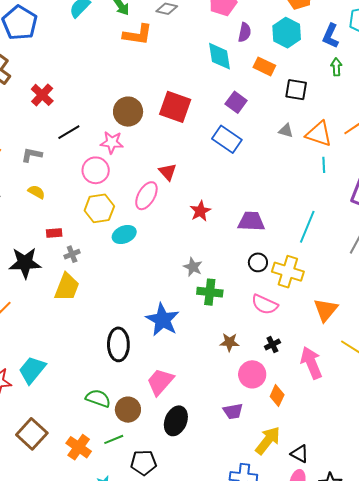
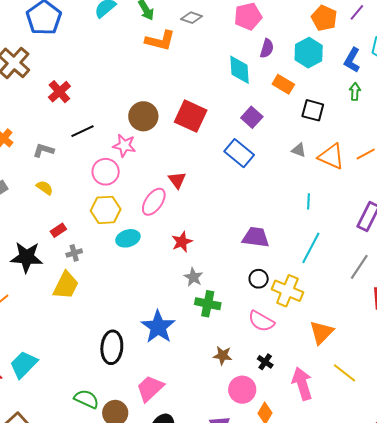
cyan line: (324, 165) -> (309, 201), moved
red star: (200, 211) -> (182, 242), moved
red rectangle: (54, 233) -> (58, 230), turned -35
black cross: (272, 345) -> (265, 362), turned -35

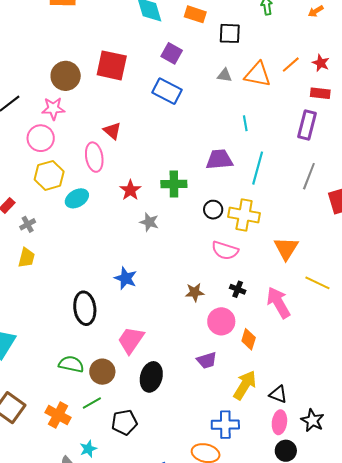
pink ellipse: (154, 202) -> (94, 157), turned -32
purple trapezoid: (256, 237) -> (219, 159), moved
yellow trapezoid: (66, 285) -> (26, 258), size x0.7
green cross: (208, 304) -> (174, 184), moved
blue star: (158, 327) -> (126, 278), size x0.7

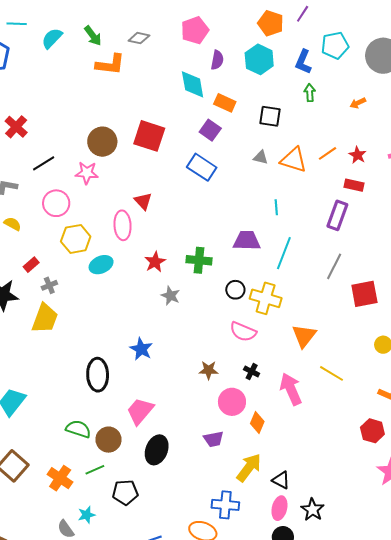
orange rectangle: (195, 14) -> (225, 103), moved
pink circle: (41, 138) -> (56, 203), moved
yellow trapezoid: (26, 258) -> (45, 318), size x1.5

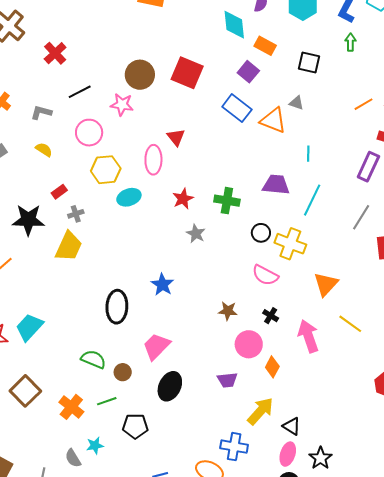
orange triangle: (294, 160) -> (273, 120), moved
brown circle: (108, 440) -> (123, 372), size x0.7

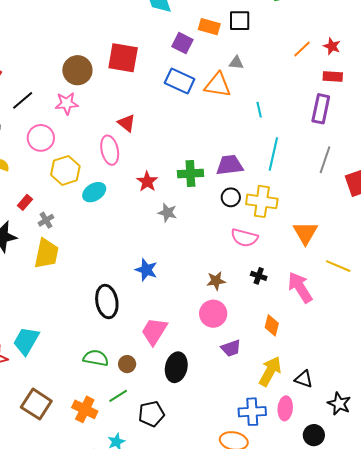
orange rectangle: (265, 46) -> (209, 27), moved
purple trapezoid: (276, 185) -> (230, 165), moved
pink circle: (249, 344) -> (213, 314), moved
pink ellipse: (288, 454) -> (285, 408), moved

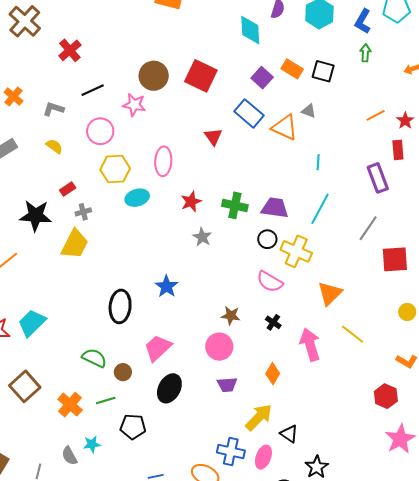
red rectangle: (333, 76) -> (398, 150), turned 66
purple rectangle: (321, 109) -> (378, 178), turned -48
red triangle: (127, 123) -> (213, 137), moved

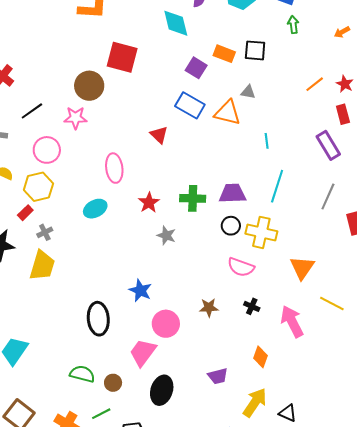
red square: (201, 76) -> (122, 57), moved
yellow hexagon: (115, 169) -> (38, 187), moved
pink circle: (219, 347) -> (166, 324), moved

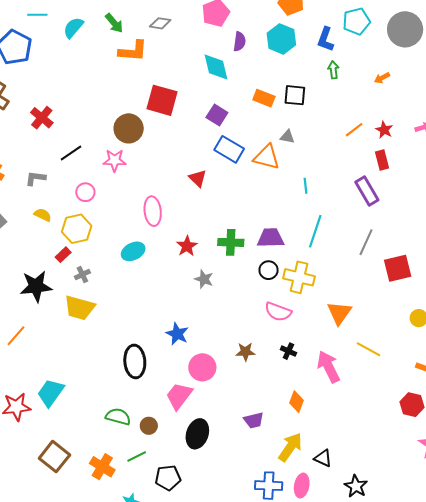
purple square: (196, 68) -> (217, 115), moved
pink circle: (47, 150) -> (85, 192), size x0.7
yellow trapezoid: (42, 266) -> (79, 308), turned 88

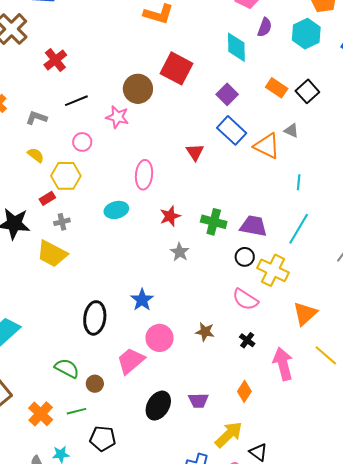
black square: (295, 95) -> (307, 91), turned 30
black ellipse: (197, 434) -> (158, 406), moved

